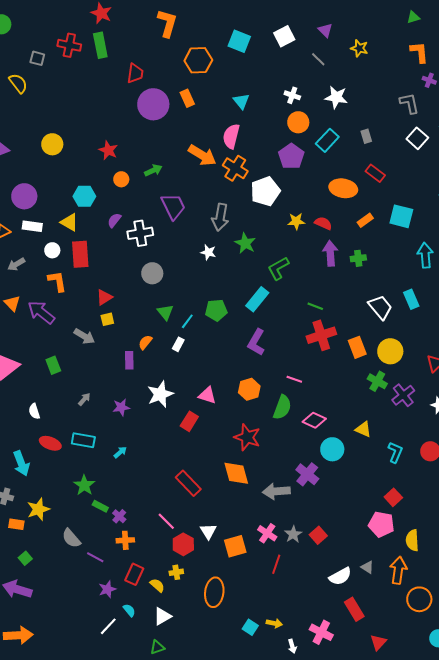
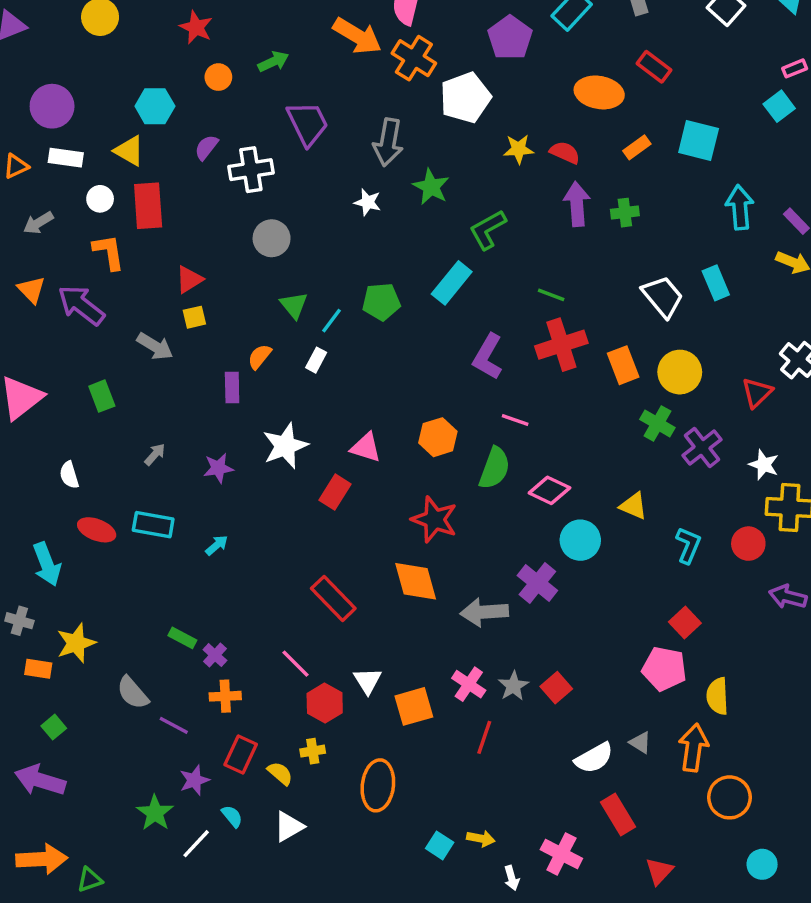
purple L-shape: (256, 342) -> (488, 357), moved
green star: (84, 485) -> (155, 813), moved
green triangle: (157, 647) -> (90, 880), moved

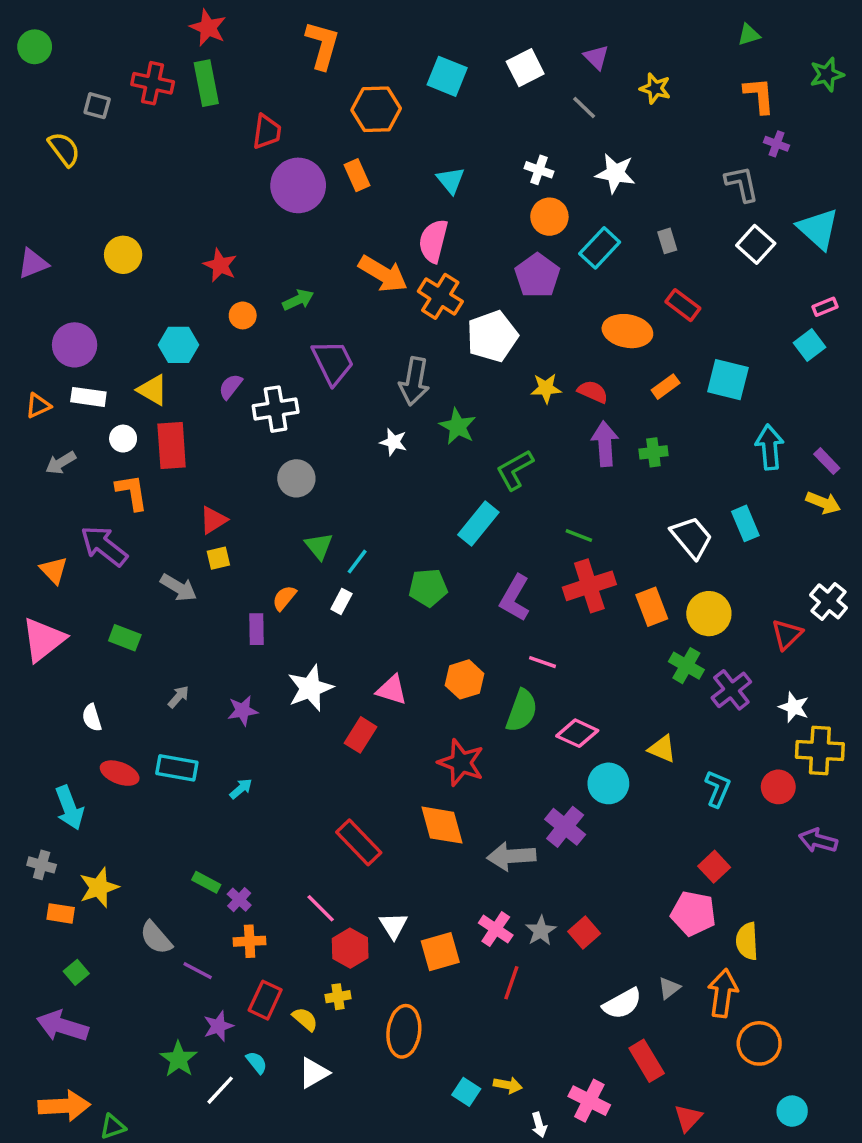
orange triangle: (31, 290) -> (54, 570), moved
green pentagon: (381, 302) -> (428, 588), moved
green rectangle: (102, 396) -> (125, 638), turned -48
gray triangle: (640, 743) -> (669, 988), turned 50

